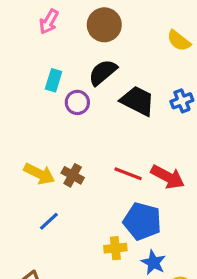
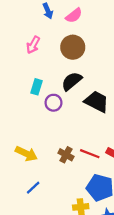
brown cross: (73, 175) -> (66, 155), moved

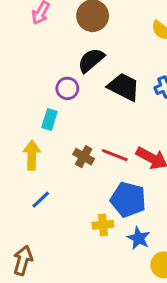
cyan rectangle: (36, 87) -> (50, 120), moved
yellow arrow: (26, 154) -> (32, 155), turned -115

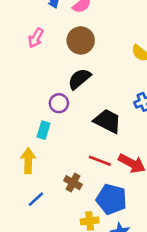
black trapezoid: (124, 87) -> (108, 121), moved
brown cross: (84, 157) -> (73, 183), moved

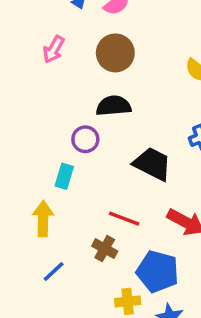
black semicircle: (79, 79) -> (114, 106), turned 35
red line: (100, 161) -> (124, 219), moved

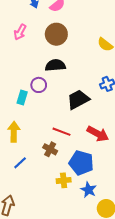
black trapezoid: (152, 164) -> (78, 100), turned -55
cyan rectangle: (64, 176) -> (22, 97), moved

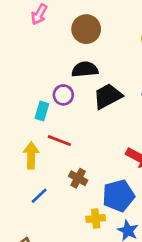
pink arrow: (20, 32) -> (39, 14), moved
black trapezoid: (78, 100) -> (108, 96), moved
red line: (62, 132) -> (59, 141), moved
blue pentagon: (81, 163) -> (118, 196), turned -30

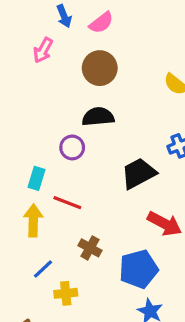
black trapezoid: (108, 96) -> (139, 173), moved
cyan rectangle: (42, 111) -> (37, 178), moved
yellow cross: (96, 219) -> (66, 293), moved

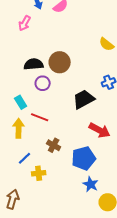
brown circle: (100, 68) -> (60, 62), moved
black semicircle: (98, 117) -> (34, 64), moved
cyan rectangle: (37, 178) -> (21, 102), turned -48

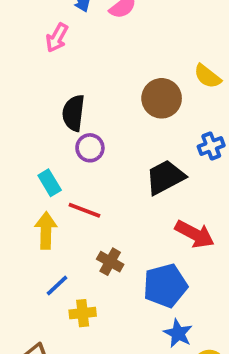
brown circle: (60, 62) -> (162, 98), moved
black semicircle: (34, 64) -> (73, 113), turned -78

